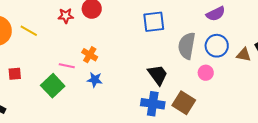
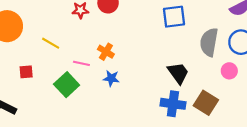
yellow line: (29, 31) -> (51, 43), moved

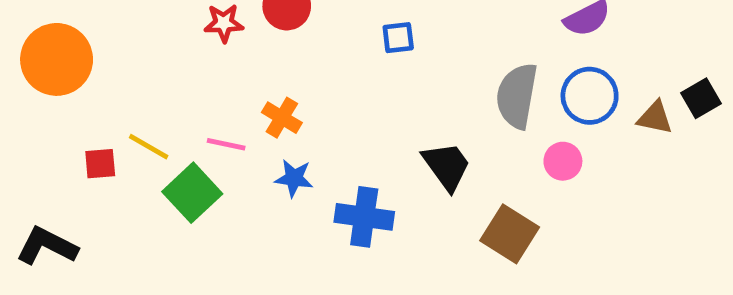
blue square: (174, 17) -> (398, 38), moved, size x0.6
yellow line: (51, 43) -> (149, 147), moved
blue cross: (173, 104) -> (364, 217), moved

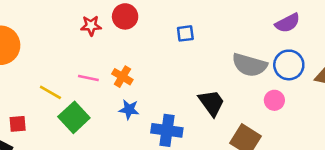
gray semicircle: (517, 96) -> (250, 65), turned -84
pink line: (226, 144) -> (88, 78), moved
red square: (100, 164) -> (18, 124), moved

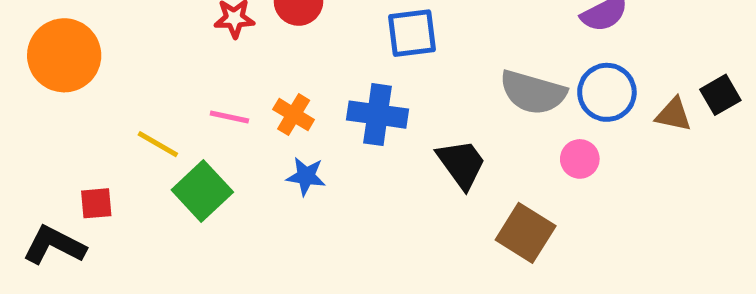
blue square: (185, 33) -> (412, 33), size x1.5
blue cross: (167, 130) -> (377, 115), moved

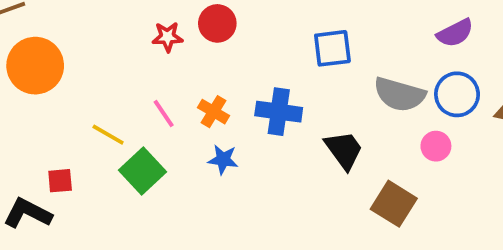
blue square: (412, 33) -> (332, 48), moved
pink line: (229, 117) -> (164, 114), turned 44

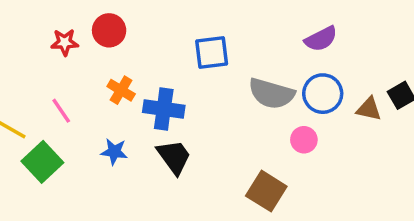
orange cross: (213, 112) -> (121, 90), moved
black trapezoid: (344, 150) -> (174, 157), moved

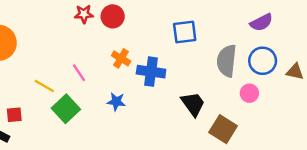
red star: (65, 42) -> (84, 14), moved
gray semicircle: (271, 94) -> (227, 61), turned 80
black trapezoid: (174, 157) -> (193, 104), moved

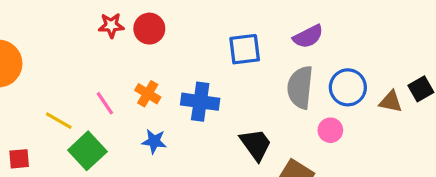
purple semicircle: (261, 22) -> (308, 37), moved
orange cross: (121, 58) -> (148, 94), moved

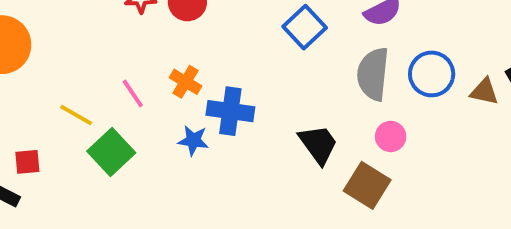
blue square: (245, 49) -> (305, 27), turned -36
blue cross: (200, 102) -> (230, 111), moved
pink circle: (330, 130) -> (391, 136), moved

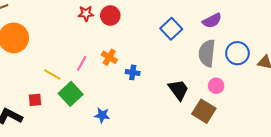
pink line: (133, 94) -> (82, 63), turned 63
blue cross: (230, 111) -> (133, 72), size x0.6
blue star: (193, 140) -> (102, 115), moved
red square: (27, 162) -> (35, 100), moved

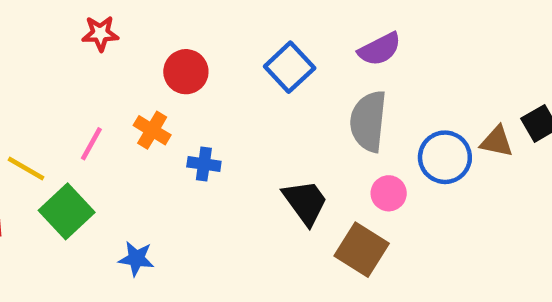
red circle: (110, 16) -> (186, 72), moved
blue circle: (237, 53) -> (445, 157), moved

